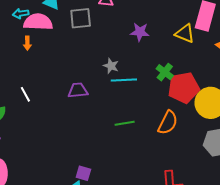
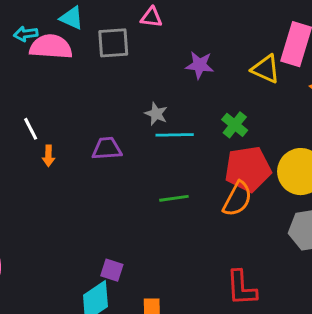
orange arrow: (27, 43) -> (48, 156), moved
red pentagon: (184, 88) -> (248, 169), moved
white line: (25, 94) -> (31, 129), moved

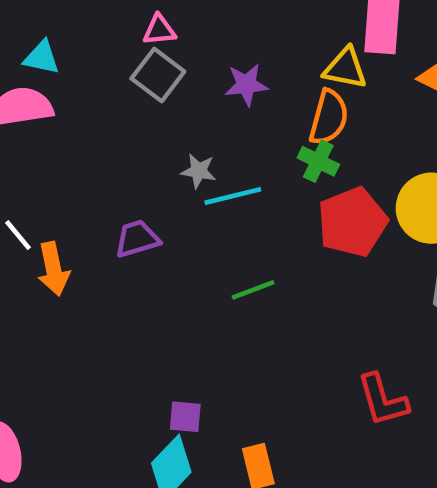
gray square: (113, 43) -> (158, 75), moved, turned -36
orange arrow: (48, 156) -> (53, 269), size x1.6
orange semicircle: (237, 199) -> (329, 117), moved

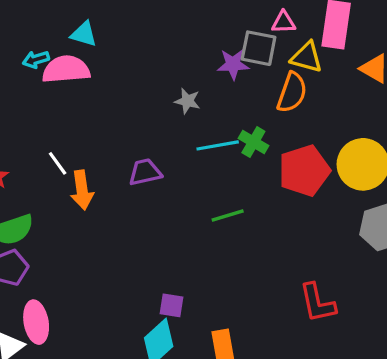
pink triangle: (159, 30) -> (284, 22), moved
gray square: (158, 75) -> (259, 48), moved, turned -30
green cross: (318, 161) -> (253, 142), moved
gray star: (199, 171) -> (187, 101), moved

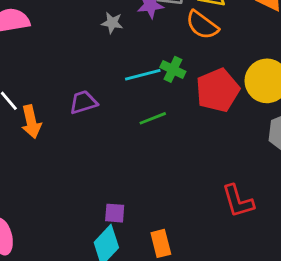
orange semicircle: (292, 92) -> (202, 25), turned 112
gray star: (187, 101) -> (112, 23), moved
green line: (228, 216) -> (153, 118), moved

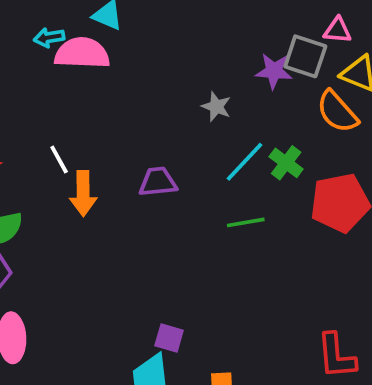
gray star: (112, 23) -> (216, 107), moved
cyan line: (143, 75) -> (245, 162), turned -44

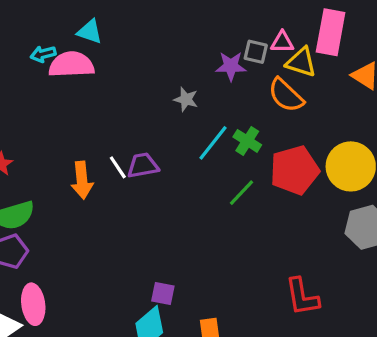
pink triangle: (337, 30) -> (282, 42), moved
gray square: (305, 56) -> (256, 52), size x0.7
white line: (59, 159) -> (118, 167), moved
green line: (246, 222) -> (242, 193), moved, turned -32

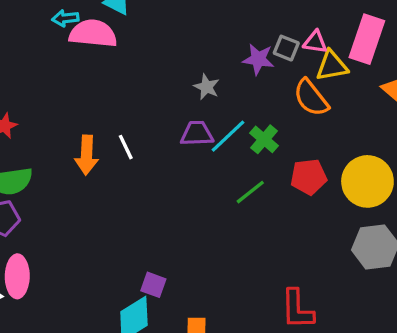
yellow triangle: (301, 62) -> (332, 66), turned -36
purple trapezoid: (143, 165) -> (197, 134), moved
red pentagon: (294, 170) -> (309, 177), size x0.7

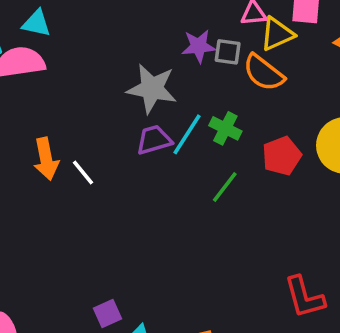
gray square: (286, 48) -> (228, 52), moved
gray star: (207, 87) -> (152, 89), size x1.8
orange arrow: (87, 155) -> (46, 159), moved
purple square: (153, 285) -> (107, 314), moved, turned -30

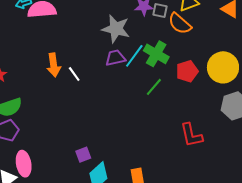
green cross: (225, 128) -> (156, 54), size x1.4
red L-shape: (304, 297) -> (191, 135), moved

